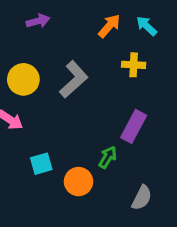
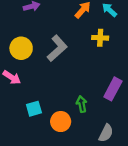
purple rectangle: (134, 126) -> (113, 89), moved
green arrow: (108, 157) -> (82, 104), turned -42

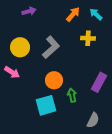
cyan square: (34, 109) -> (46, 105), moved, size x1.5
orange circle: (61, 122) -> (54, 80), moved

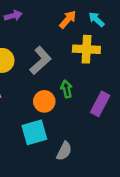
yellow cross: (88, 38) -> (86, 49), size x1.5
green arrow: (72, 95) -> (67, 89), moved
gray semicircle: (93, 120) -> (64, 151), moved

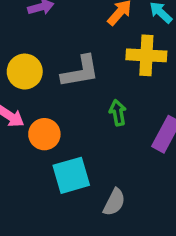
gray L-shape: (41, 60) -> (80, 72), turned 32
orange circle: (44, 101) -> (44, 134), moved

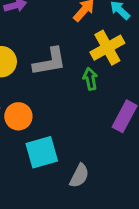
yellow cross: (146, 55) -> (107, 48), turned -32
green arrow: (118, 113) -> (90, 79), moved

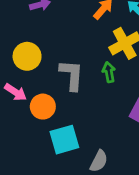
gray L-shape: (50, 62) -> (72, 75), moved, turned -76

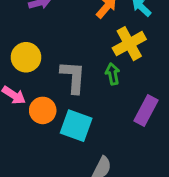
cyan square: (64, 140) -> (76, 126), moved, turned 36

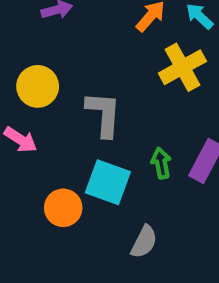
green arrow: (113, 74) -> (161, 163), moved
orange circle: (43, 110) -> (63, 208), moved

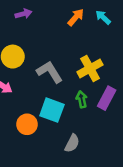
yellow cross: (182, 67) -> (90, 68), moved
gray L-shape: (104, 114) -> (50, 72), turned -36

